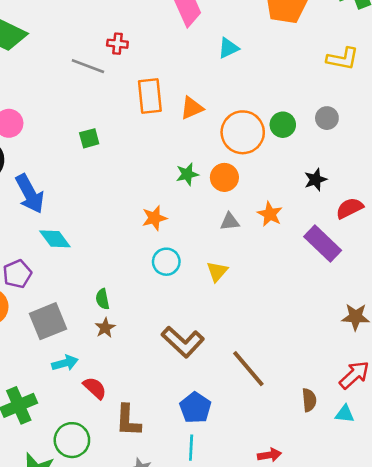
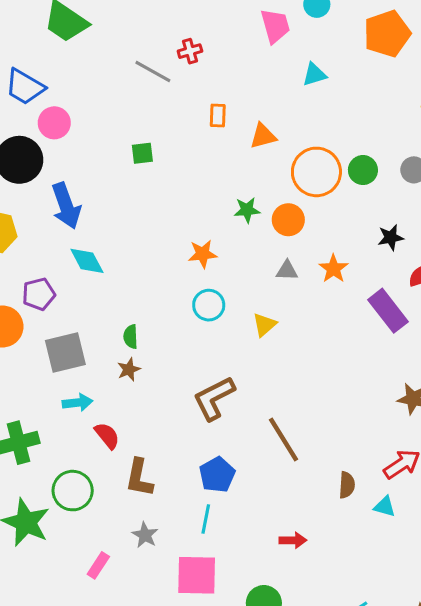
red cross: (117, 44) -> (190, 51), turned -30
orange rectangle: (150, 96) -> (218, 116), size x0.6
brown L-shape: (183, 342) -> (214, 398), turned 102

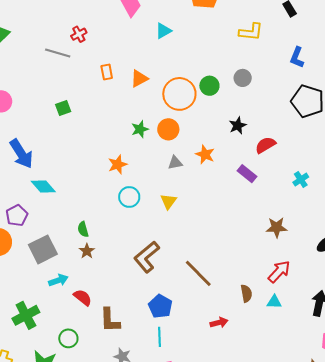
purple rectangle: (388, 311) -> (247, 174), size x0.7
green circle: (73, 491) -> (68, 338), size x0.7
red arrow: (293, 540) -> (219, 323), moved

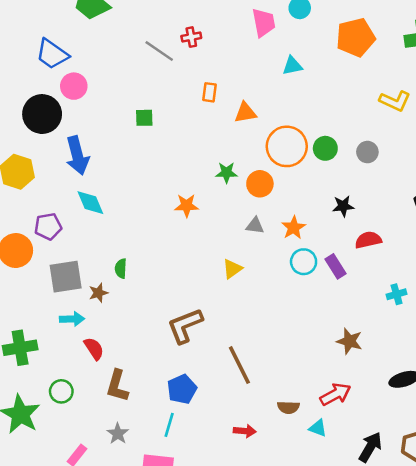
cyan circle: (129, 197) -> (304, 262), moved
brown star: (87, 251) -> (98, 293), moved
brown semicircle: (246, 293) -> (288, 407), turned 84

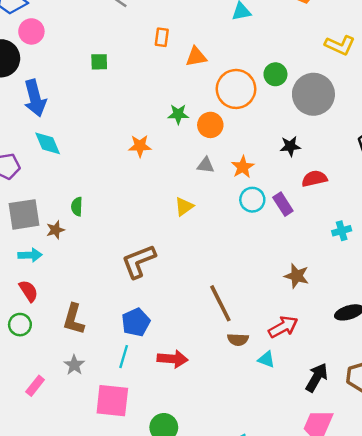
green circle: (325, 148) -> (275, 74), moved
gray circle: (367, 152) -> (313, 94), size x2.0
red semicircle: (94, 349) -> (28, 291), moved
brown line: (239, 365) -> (220, 303), moved
red arrow: (245, 431) -> (173, 359), moved, size x1.4

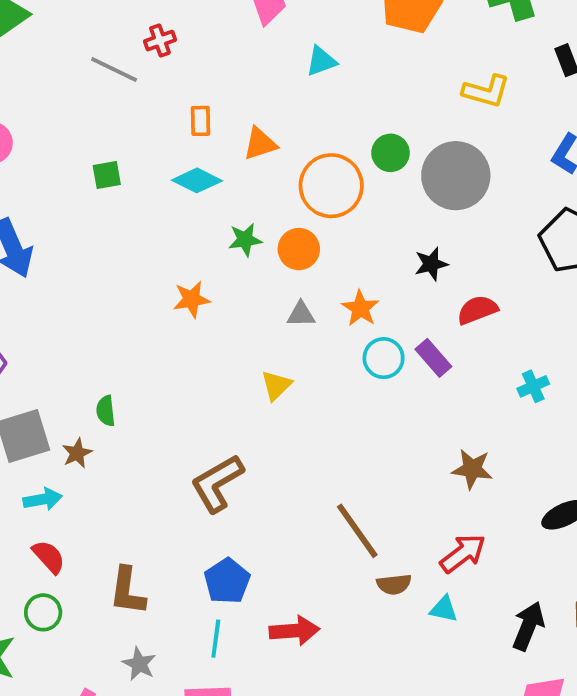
cyan diamond: (48, 143) -> (197, 180), moved, turned -32

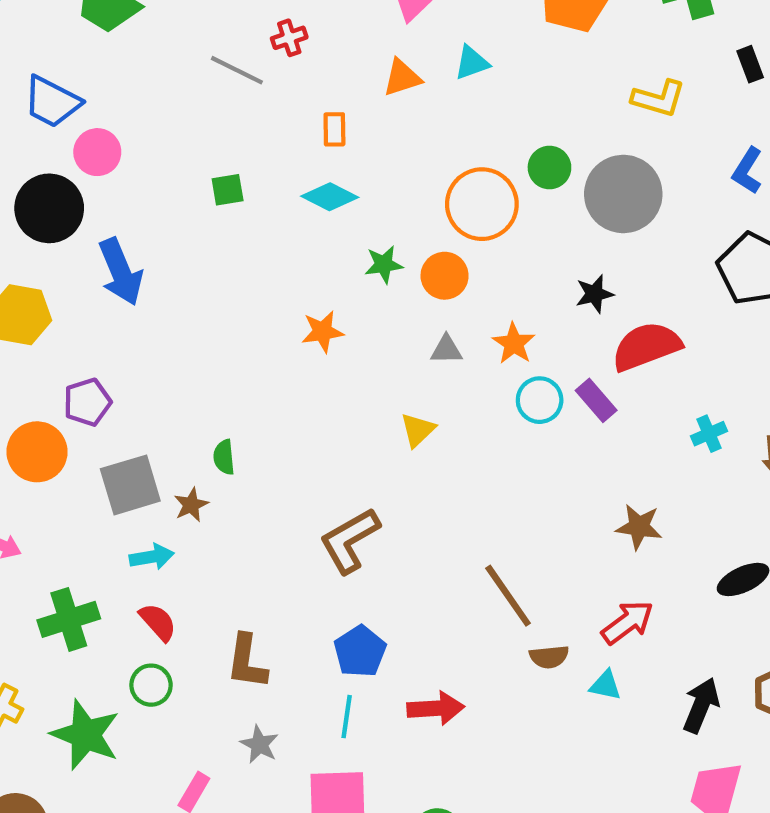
orange triangle: (260, 144) -> (402, 78), moved
red semicircle: (477, 310) -> (646, 346), size x1.5

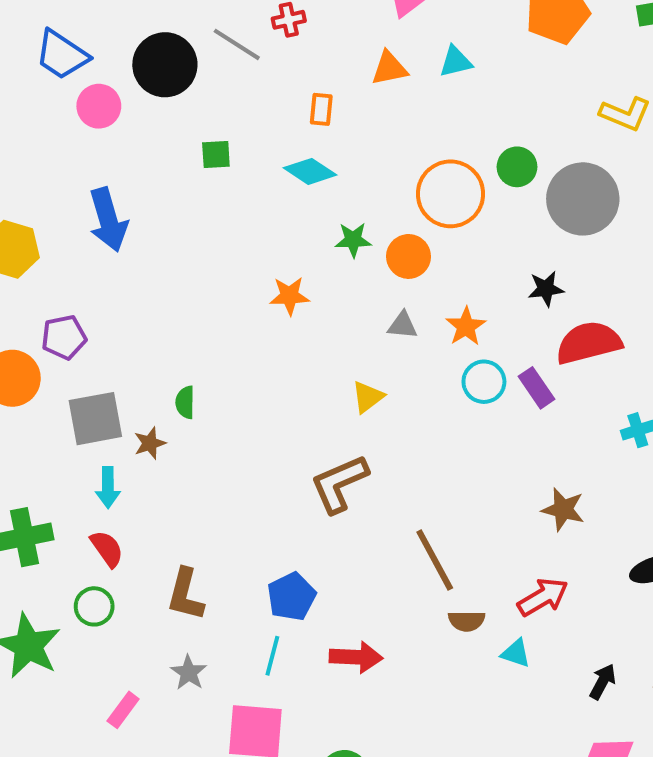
black circle: (49, 208) -> (165, 65), moved
brown L-shape: (350, 540) -> (339, 484), moved
cyan arrow: (152, 557) -> (108, 487), turned 93
black arrow: (701, 705) -> (603, 682), size x0.7

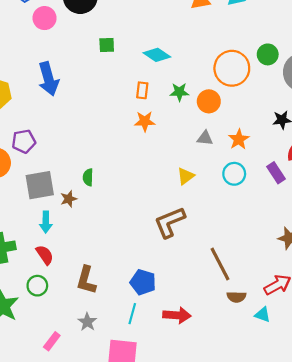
orange rectangle: (321, 109) -> (142, 90), moved
cyan circle: (484, 382) -> (234, 174), moved
blue pentagon: (291, 597) -> (143, 282), turned -30

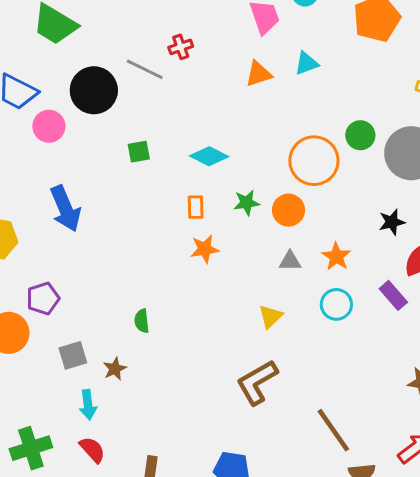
green semicircle: (88, 177) -> (142, 321), moved
gray square: (40, 185) -> (73, 355), size x0.7

